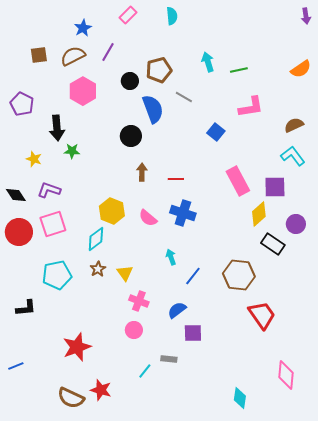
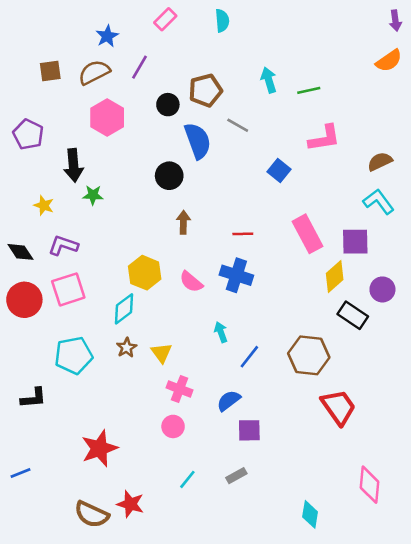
orange semicircle: (301, 69) -> (389, 61), moved
red line: (176, 179) -> (243, 234), moved
gray rectangle: (169, 359) -> (236, 476), moved, turned -35

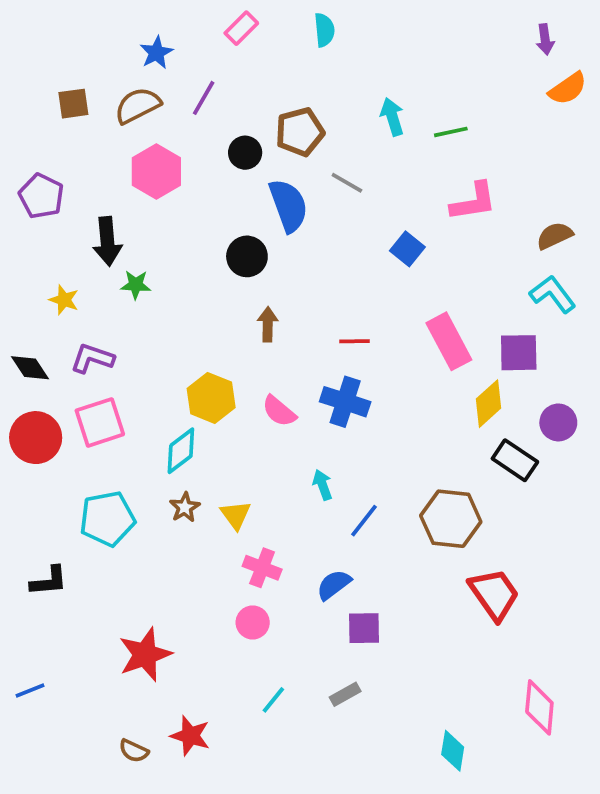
purple arrow: (395, 21) -> (545, 39), moved
brown semicircle: (92, 514) -> (134, 751), size x0.6

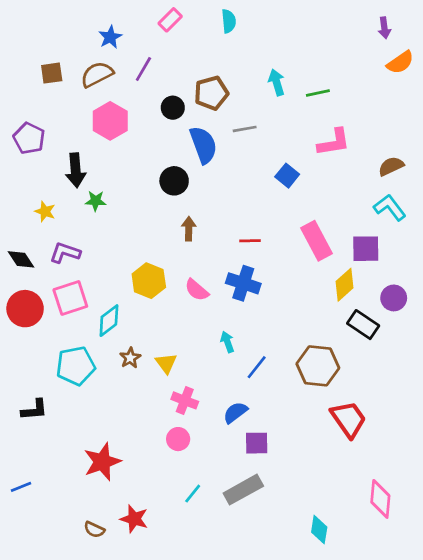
gray line: (347, 183) -> (245, 129), turned -40
cyan diamond: (181, 451) -> (109, 321), moved
gray rectangle: (345, 694) -> (243, 490), size x1.8

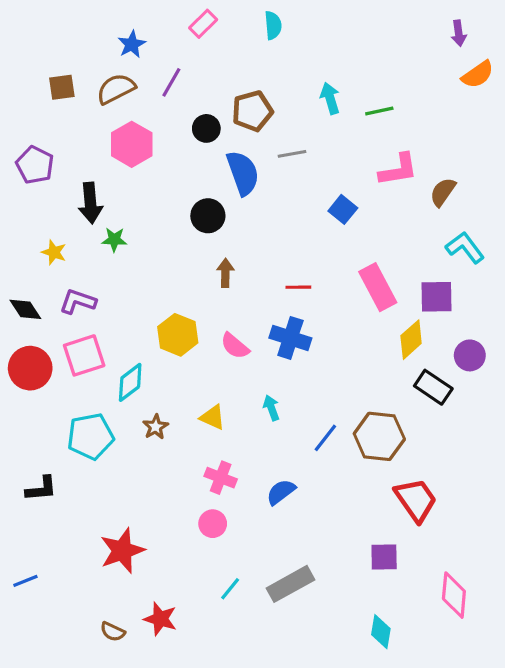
brown semicircle: (391, 166) -> (443, 192), moved, turned -30
yellow triangle: (166, 363) -> (213, 417), moved, turned -30
blue line: (257, 367) -> (325, 438), moved
purple square: (257, 443) -> (384, 557), moved

